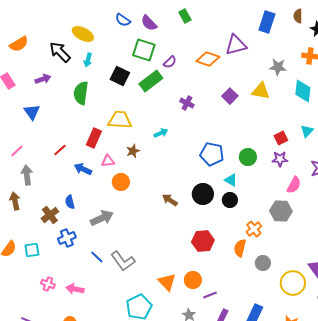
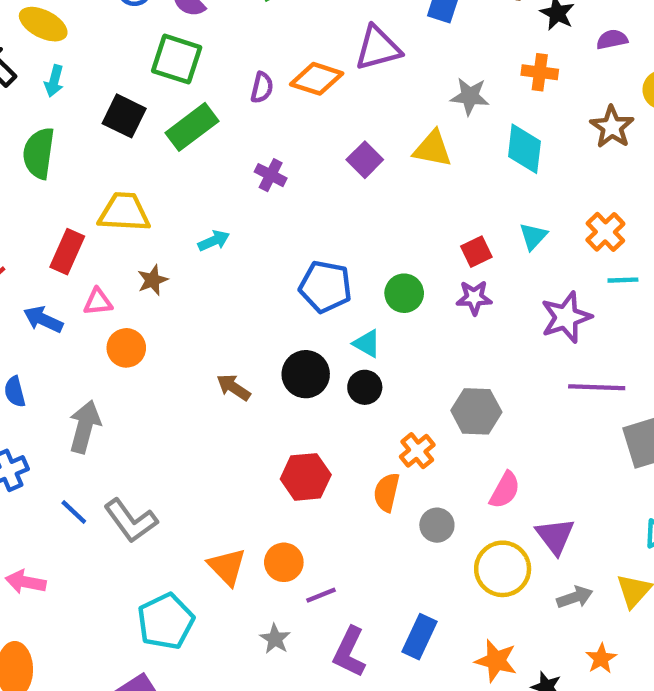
purple semicircle: (170, 62) -> (262, 88), moved, turned -32
pink semicircle: (294, 185) -> (505, 490), moved
gray arrow: (102, 218) -> (85, 427), turned -50

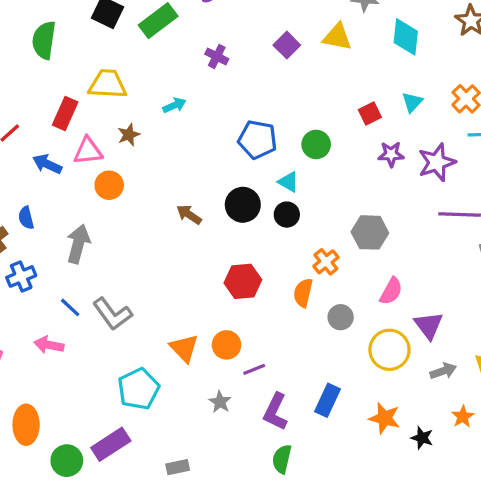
purple star: (474, 298) -> (391, 154), moved
pink triangle: (98, 302) -> (88, 151), size x1.4
pink arrow: (26, 582) -> (49, 345), moved

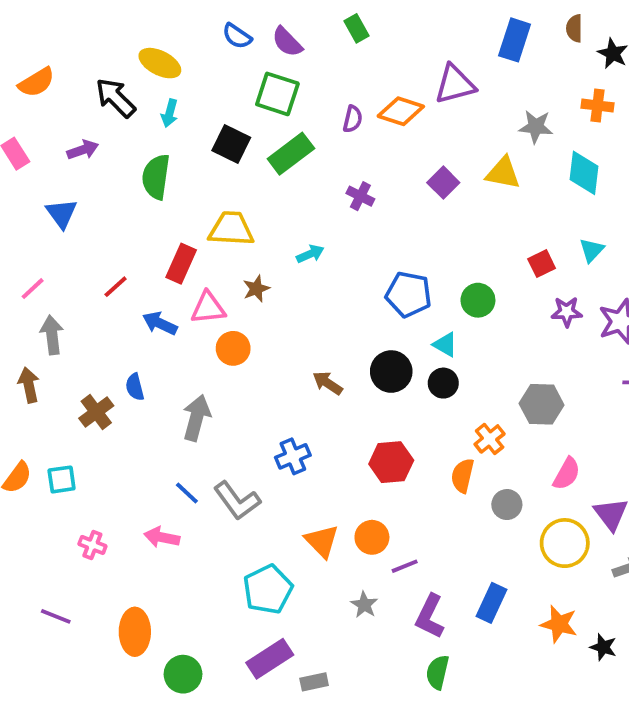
blue cross: (21, 276) -> (293, 456), moved
purple rectangle: (111, 444) -> (270, 659), moved

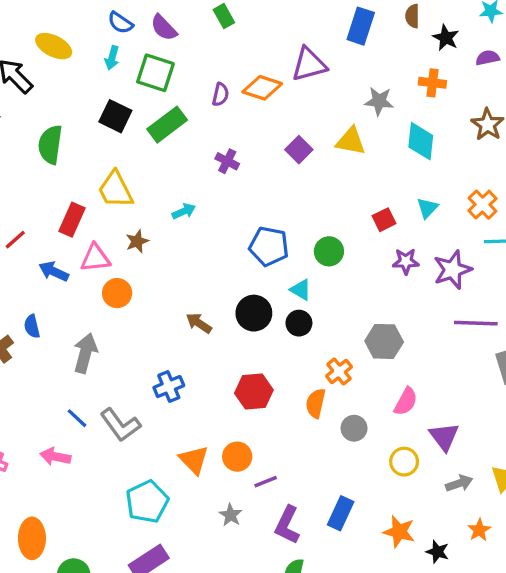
cyan arrow: (170, 113) -> (112, 58), moved
yellow trapezoid: (231, 229) -> (115, 190), turned -120
yellow circle: (565, 543) -> (404, 462), size x0.7

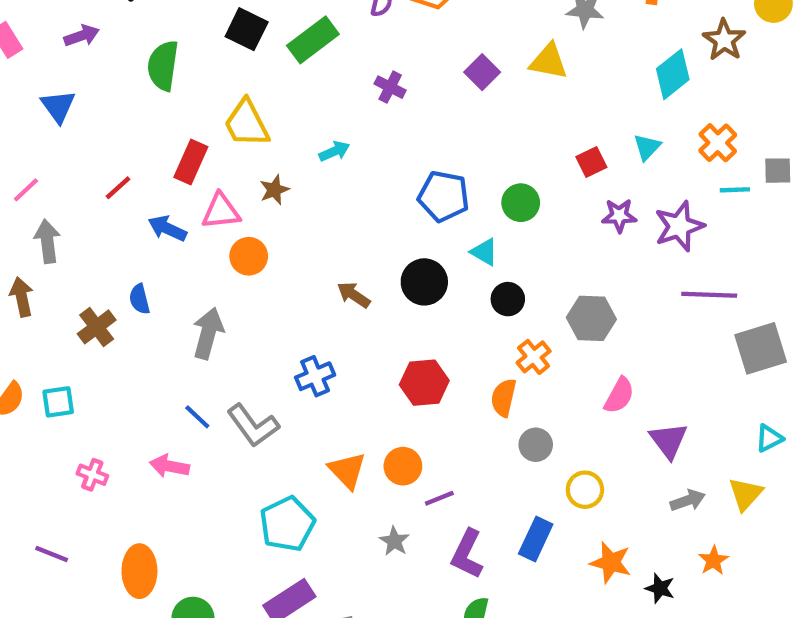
cyan diamond: (421, 141) -> (673, 74), moved, turned 45
black circle: (299, 323) -> (508, 299), moved
gray circle: (354, 428) -> (536, 445), moved
yellow circle: (404, 462) -> (585, 490), moved

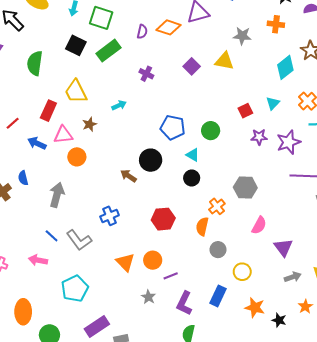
black circle: (424, 282) -> (151, 160), moved
black circle: (508, 299) -> (192, 178), moved
cyan pentagon: (287, 524) -> (75, 289), moved

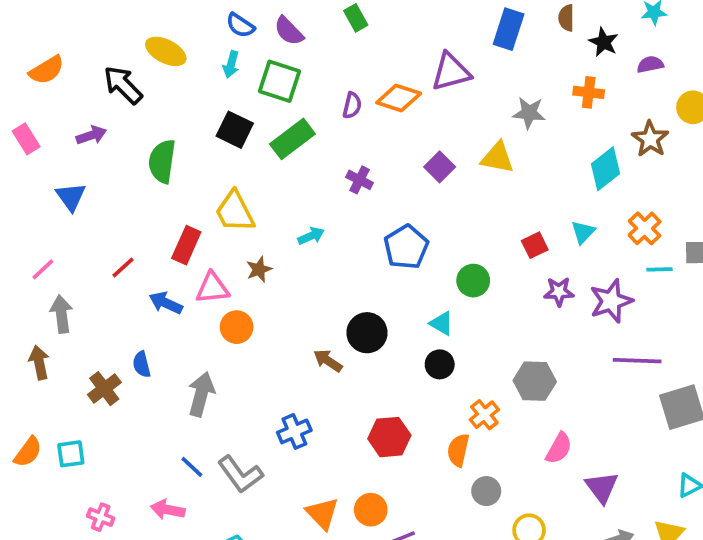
blue pentagon: (173, 127) -> (406, 247), moved, turned 30

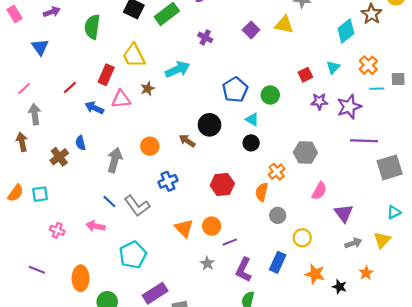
cyan arrow: (311, 236) -> (178, 69), size x1.6
blue pentagon: (406, 247) -> (235, 90), moved
orange circle: (237, 327) -> (150, 146), moved

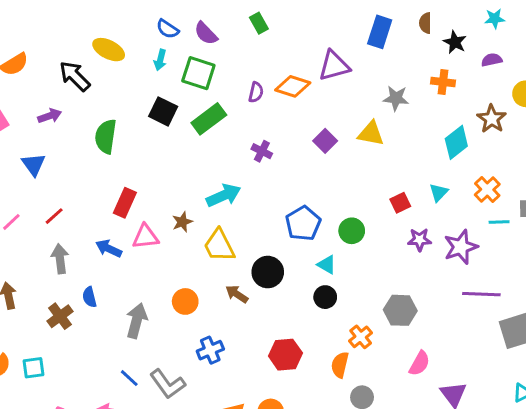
yellow trapezoid: (134, 56) -> (219, 246), moved
red line: (70, 88) -> (54, 216), moved
gray arrow: (35, 114) -> (60, 259), moved

